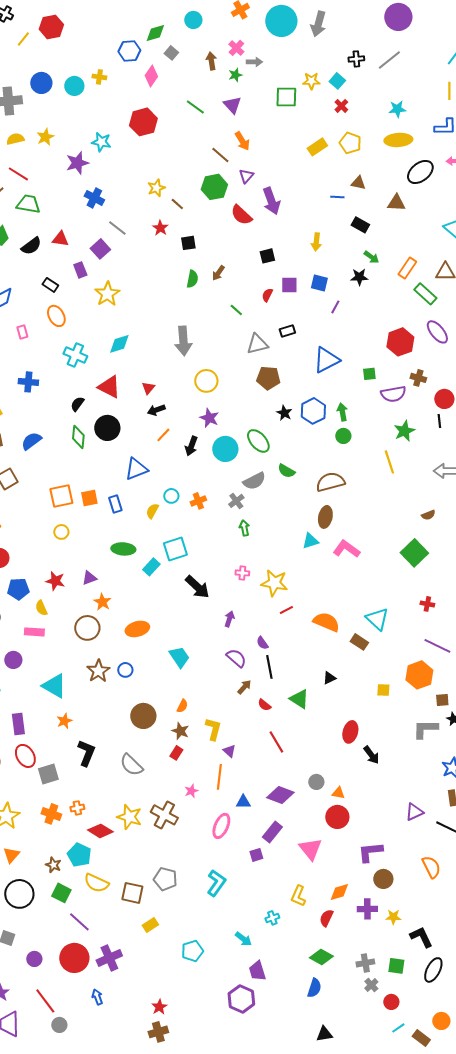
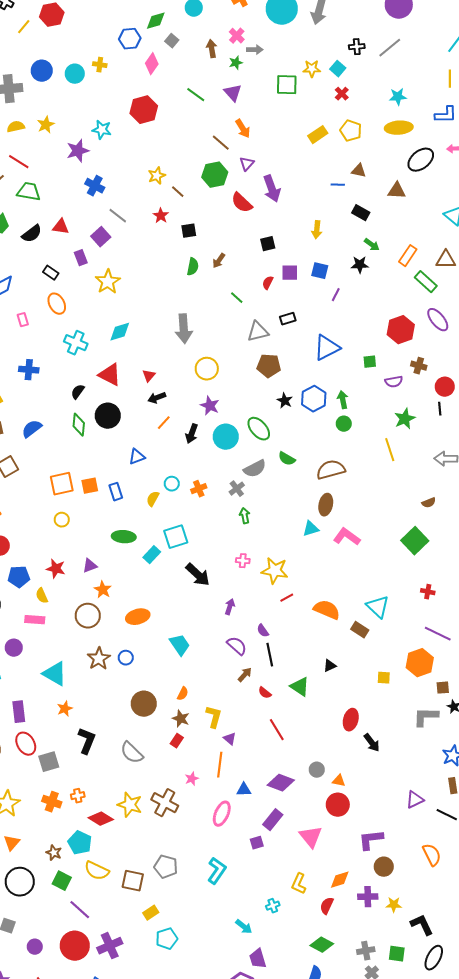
purple semicircle: (393, 394) -> (394, 382), size x0.7
blue triangle: (136, 469) -> (137, 457), size x0.7
cyan pentagon: (192, 951) -> (167, 939), moved

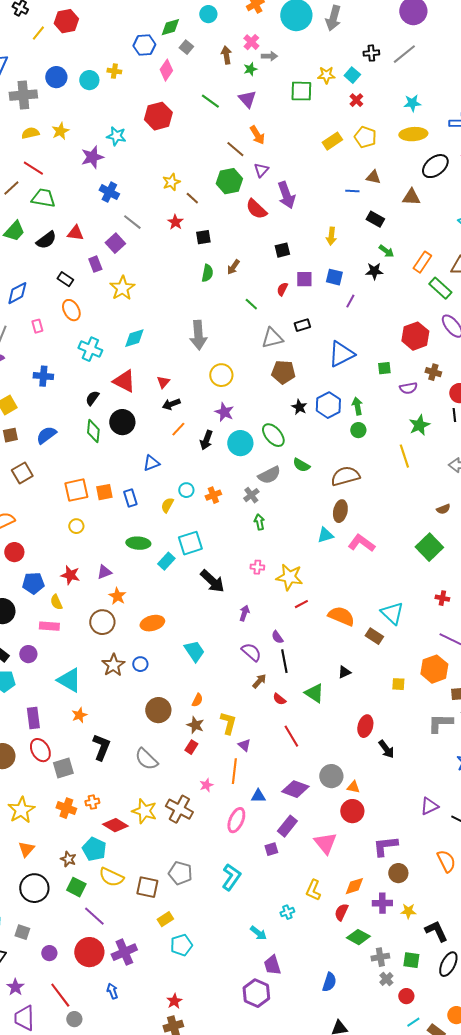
gray circle: (317, 770) -> (331, 776), size x1.5
green diamond: (322, 945) -> (358, 937), moved

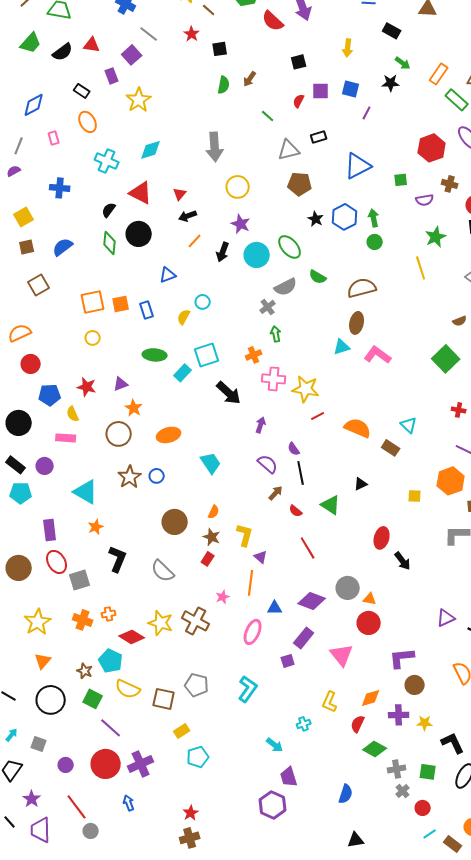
orange cross: (213, 495) -> (254, 355), moved
pink cross: (257, 567) -> (274, 379), size x1.6
cyan triangle: (392, 613) -> (409, 425), size x0.7

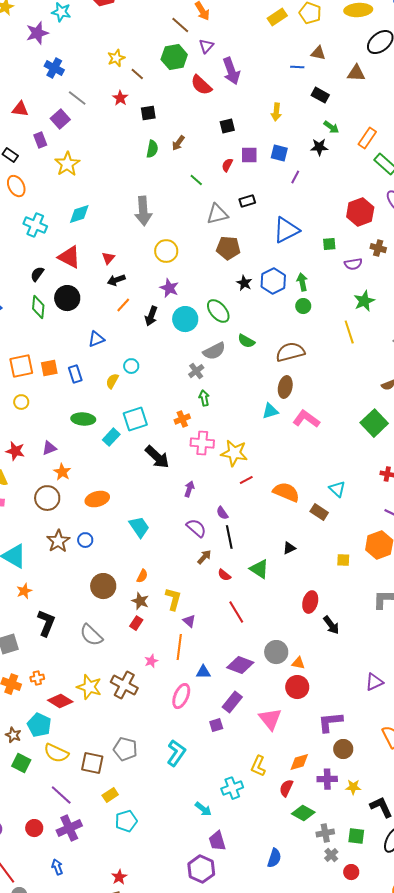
cyan cross: (304, 724) -> (232, 788), size x1.5
purple line: (111, 728) -> (61, 795), moved
red circle: (106, 764) -> (34, 828), size x0.6

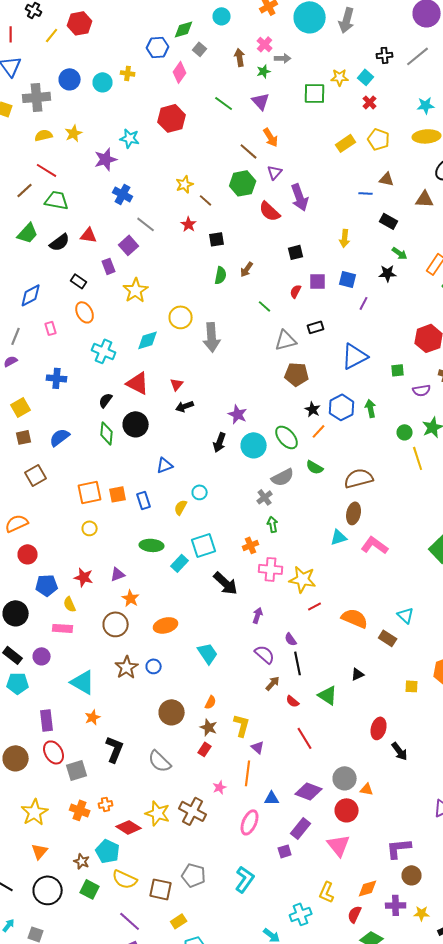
yellow circle: (166, 251) -> (181, 317), moved
orange line: (123, 305) -> (319, 431), moved
green circle: (303, 306) -> (405, 432), moved
red circle: (297, 687) -> (347, 810), moved

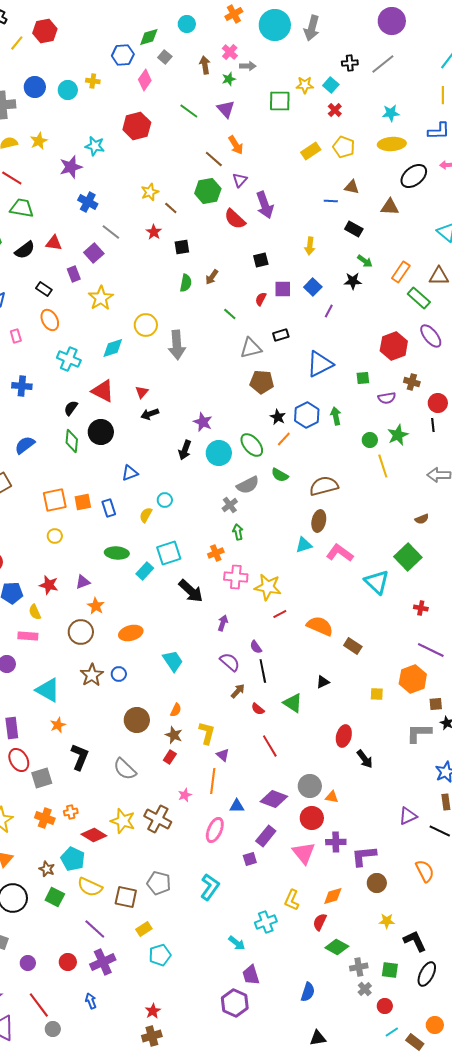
blue square: (348, 279) -> (313, 287), turned 30
cyan triangle: (406, 615) -> (377, 582), moved, size x1.5
purple cross: (396, 905) -> (336, 842), moved

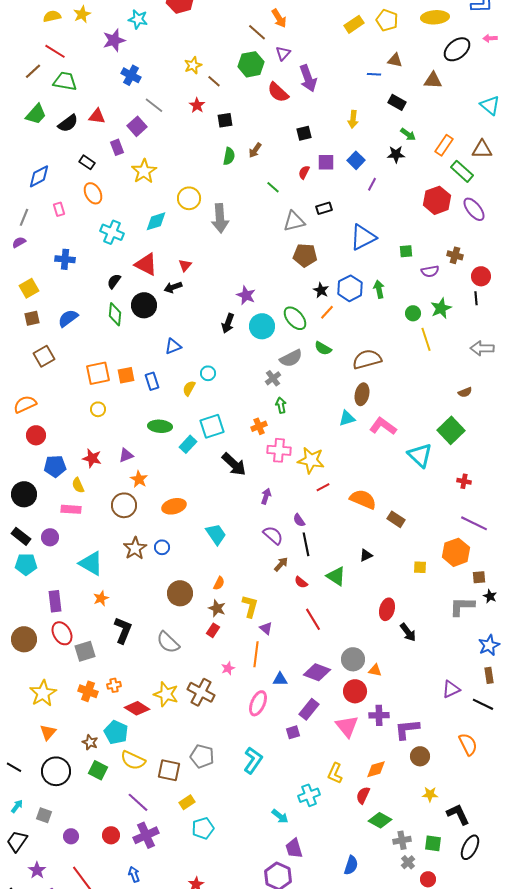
red hexagon: (394, 346) -> (437, 200), moved
black arrow: (150, 414) -> (173, 287), moved

